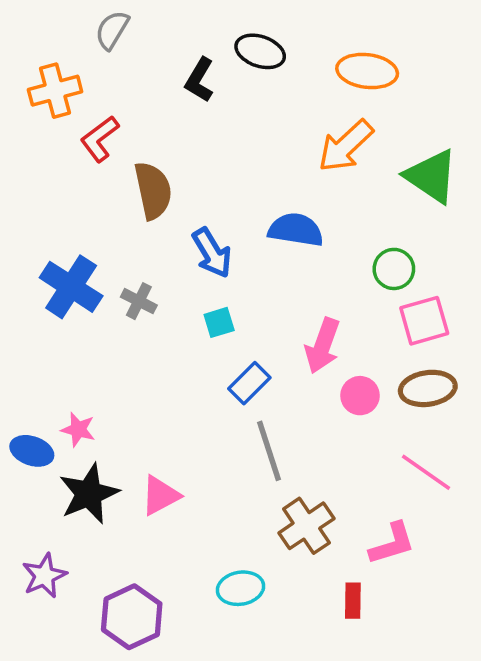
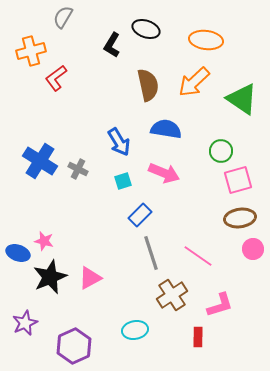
brown semicircle: (153, 190) -> (148, 85), moved
pink arrow: (323, 346) -> (164, 173), moved, turned -88
pink circle: (360, 396) -> (253, 249), moved
pink line: (426, 472) -> (198, 256), moved

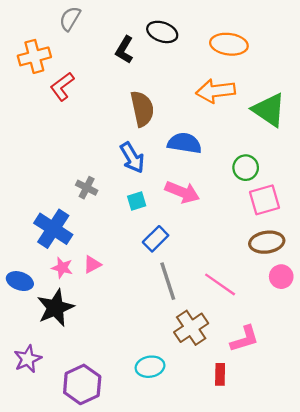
orange arrow: (194, 82) -> (216, 91), turned 36
brown semicircle: (148, 85) -> (142, 109), moved
blue cross: (40, 161) -> (53, 229), moved
pink star: (44, 241) -> (62, 268), moved
pink triangle: (90, 278) -> (92, 264), moved, size x0.7

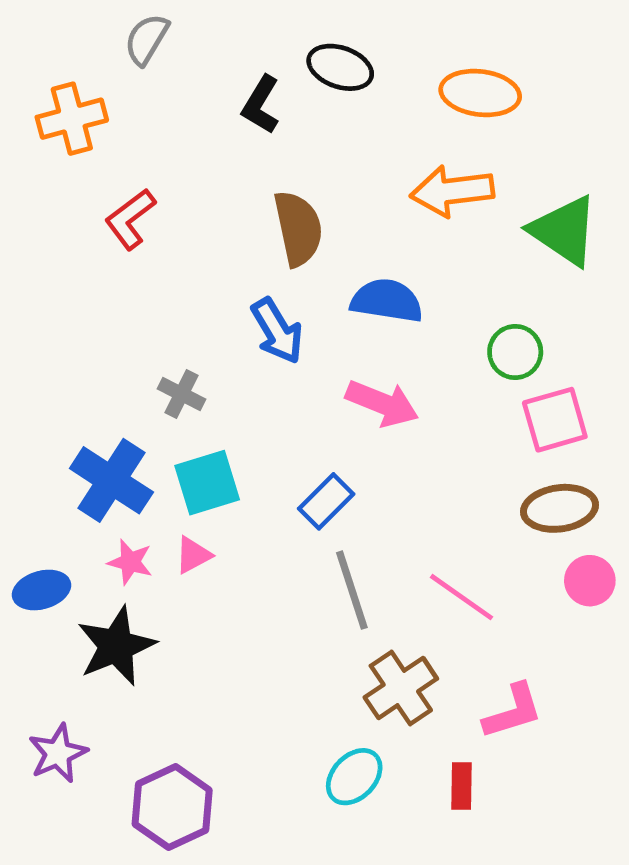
red L-shape: (62, 86) -> (130, 219), moved
cyan square: (137, 201) -> (207, 483), moved, size x1.6
blue ellipse: (20, 281) -> (41, 590), turned -35
cyan ellipse: (150, 367) -> (354, 777), moved, turned -36

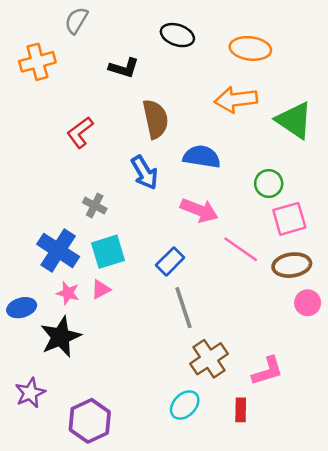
black L-shape: (261, 105) -> (124, 68), moved, turned -104
red L-shape: (130, 219) -> (80, 132), moved
pink line: (462, 597) -> (241, 249), moved

